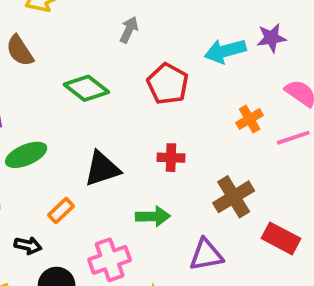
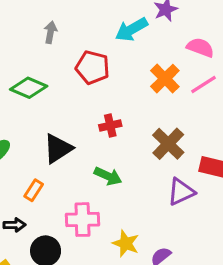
orange cross: (250, 119) -> (165, 79), size x1.4
green arrow: (153, 216) -> (108, 176), turned 40
purple triangle: (206, 255) -> (181, 192), moved
pink cross: (110, 260) -> (82, 220), turned 32

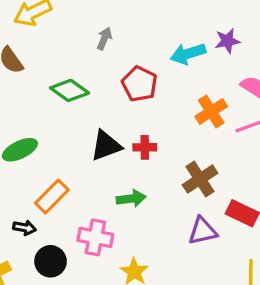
black triangle: (58, 149) -> (106, 146), moved
green arrow: (108, 176) -> (131, 199), turned -44
orange rectangle: (34, 190) -> (52, 197), size x1.5

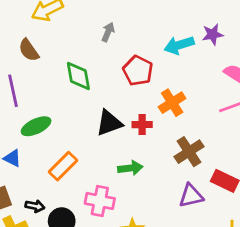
green diamond: (70, 90) -> (78, 76), turned 44
orange cross: (211, 111) -> (172, 103), moved
black arrow: (24, 228) -> (35, 206), moved

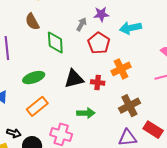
gray arrow: (108, 32) -> (81, 24), moved
purple star: (213, 34) -> (101, 14), moved
brown semicircle: (29, 50) -> (32, 22), moved
green ellipse: (36, 126) -> (34, 78), moved

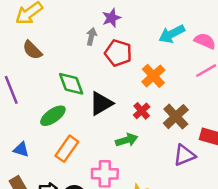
cyan arrow: (131, 28) -> (172, 34), moved
green diamond: (55, 42) -> (71, 84), moved
red cross: (98, 82) -> (142, 111), moved, turned -32

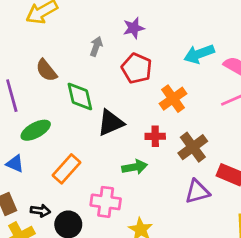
gray arrow: (91, 36) -> (96, 46), moved
brown semicircle: (32, 50) -> (46, 70), moved
red cross: (142, 111) -> (155, 136), turned 35
green ellipse: (53, 116) -> (36, 130), moved

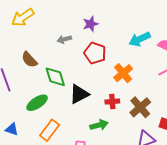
gray arrow: (96, 46) -> (64, 39), turned -120
green ellipse: (36, 130) -> (37, 103), moved

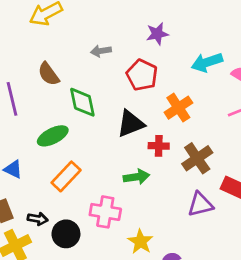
purple star: (91, 24) -> (157, 34), moved
black triangle: (79, 94) -> (131, 124), moved

